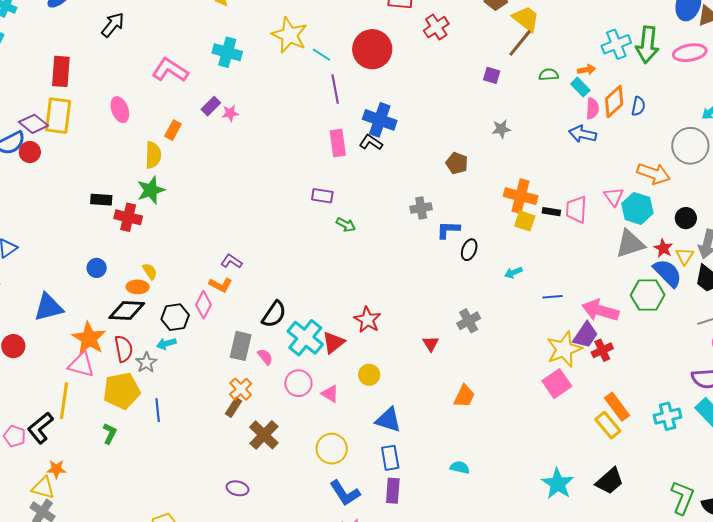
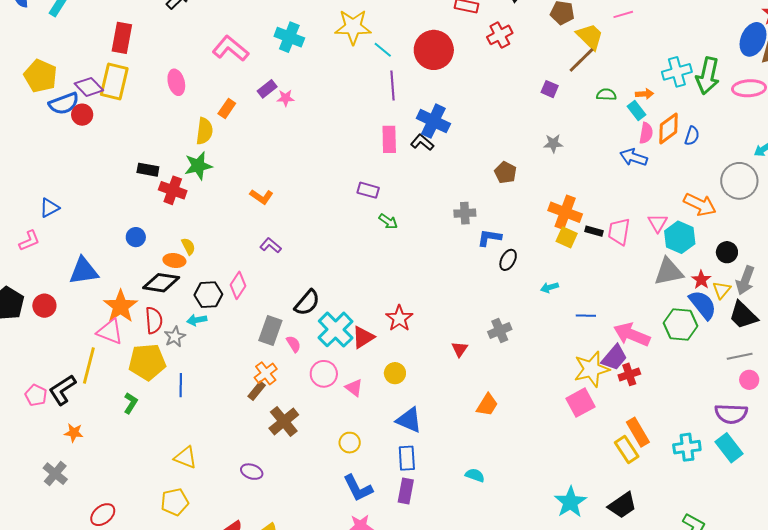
yellow star: (289, 35) -> (353, 27), turned -30
orange L-shape: (221, 285) -> (261, 197), moved
yellow circle: (332, 449) -> (350, 443), size x0.7
yellow triangle: (43, 488) -> (185, 458), moved

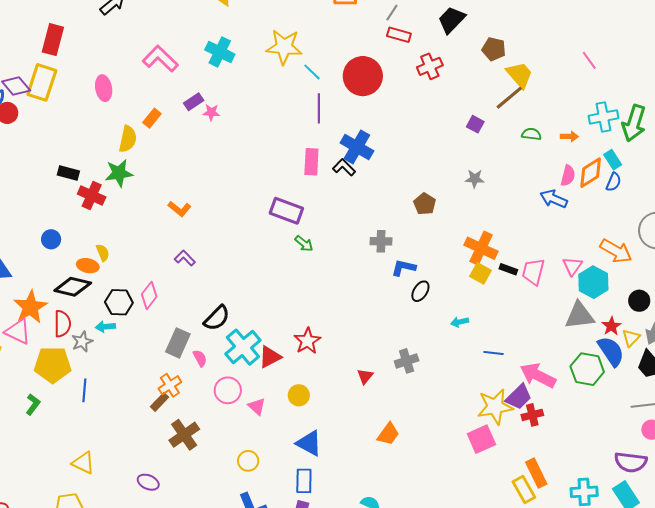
pink line: (623, 14) -> (589, 60), moved, turned 66
cyan rectangle: (636, 110) -> (613, 160), moved
purple rectangle: (368, 190) -> (286, 211), size x1.5

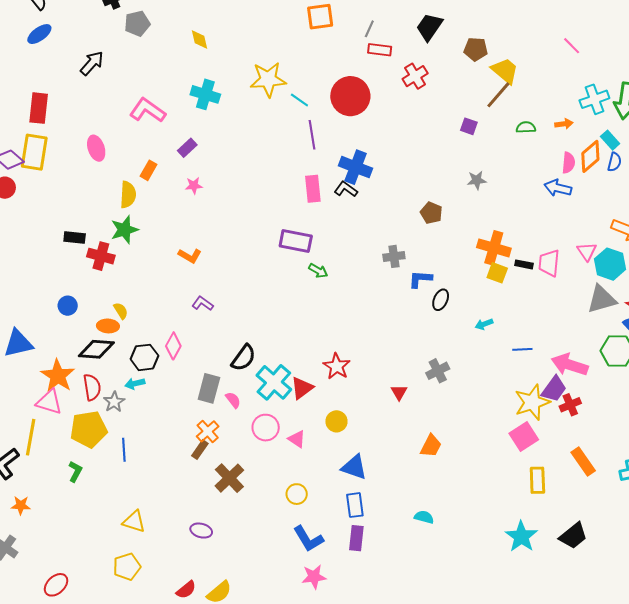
pink star: (211, 112) -> (194, 186), moved
yellow rectangle: (524, 490) -> (537, 480), moved, turned 36

